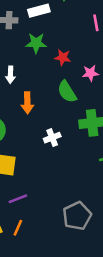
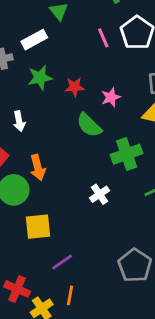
orange arrow: (27, 103) -> (38, 167), moved
white cross: (52, 138) -> (99, 194), moved

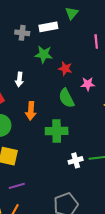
green cross: (127, 154) -> (57, 131), moved
orange arrow: (38, 167) -> (31, 111), moved
white cross: (99, 194) -> (76, 160), moved

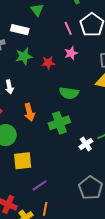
white rectangle: (48, 27) -> (20, 30), turned 42
pink star: (88, 84) -> (71, 53), moved
green semicircle: (66, 98) -> (69, 93), moved, turned -36

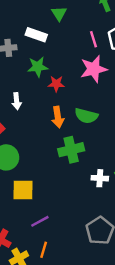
pink star: (71, 53) -> (94, 69), size x1.6
red star: (48, 63) -> (56, 84), moved
orange arrow: (29, 112) -> (58, 117), moved
white cross: (86, 144) -> (100, 178), turned 32

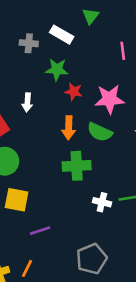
pink star: (94, 69) -> (110, 99), moved
purple line: (40, 221) -> (40, 231), moved

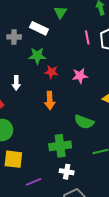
pink star: (110, 99) -> (80, 76), size x0.7
green semicircle: (100, 132) -> (84, 122), moved
green cross: (77, 166) -> (60, 146), moved
white cross: (102, 202) -> (67, 172), moved

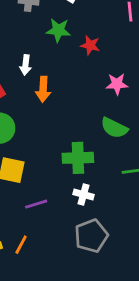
red star: (52, 72) -> (90, 45), moved
pink star: (80, 76) -> (117, 84), moved
orange arrow: (50, 100) -> (43, 89), moved

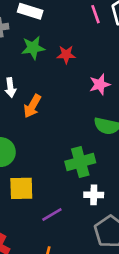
orange arrow: (43, 89) -> (32, 106), turned 40

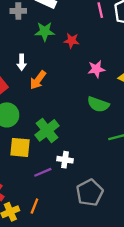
green cross: (80, 162) -> (47, 130), moved, turned -30
white cross: (94, 195) -> (65, 160), moved

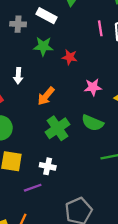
orange arrow: (38, 80) -> (46, 96), moved
green cross: (47, 130) -> (57, 128), moved
white cross: (65, 160) -> (48, 166), moved

